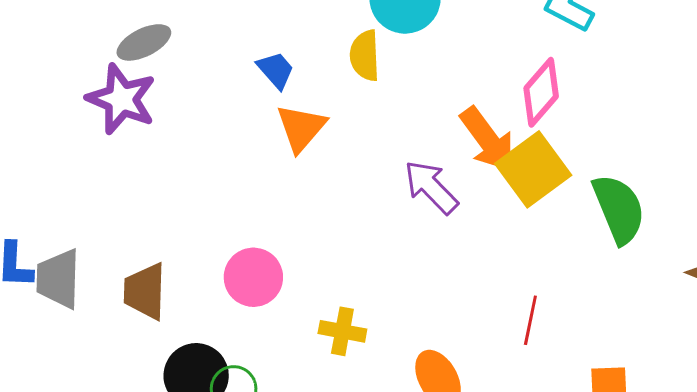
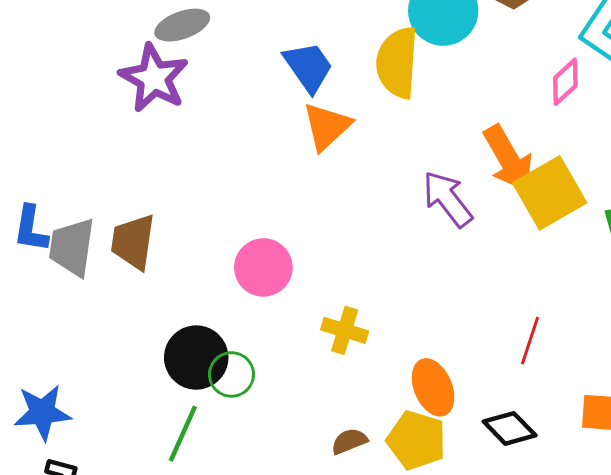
yellow semicircle: (365, 56) -> (397, 63), size x1.4
blue trapezoid: (276, 70) -> (308, 67), size x1.4
pink diamond: (541, 92) -> (565, 82), moved, size x0.7
brown trapezoid: (145, 291) -> (133, 242), moved

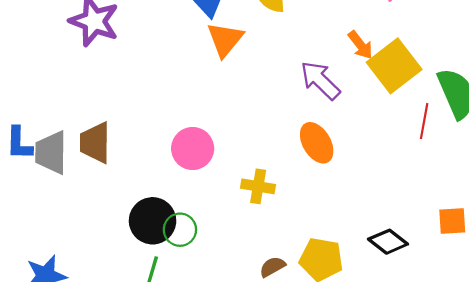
orange arrow: (508, 159) -> (360, 45), size x0.6
red line: (530, 341) -> (424, 121), moved
orange ellipse: (433, 387) -> (317, 143), moved

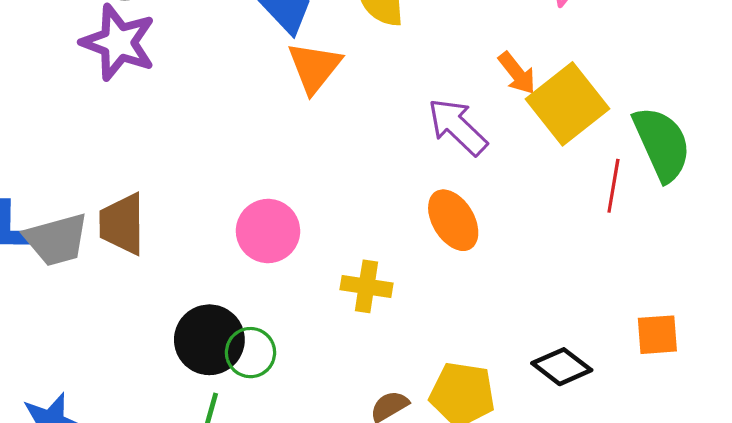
gray trapezoid: (51, 153) -> (56, 240), turned -105

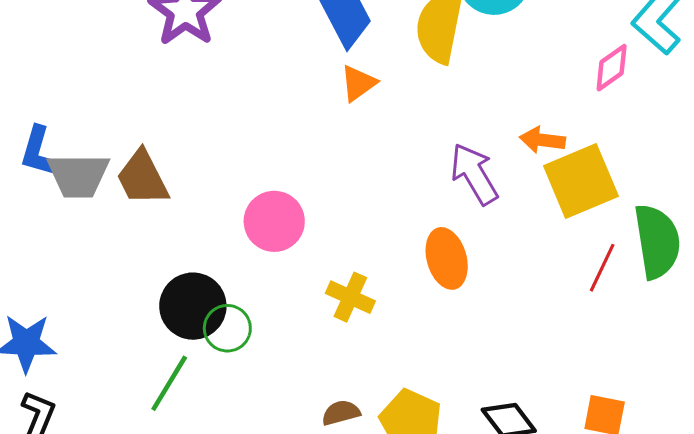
orange triangle: (314, 67) -> (358, 83), size x0.7
orange arrow: (517, 73) -> (542, 140), turned 120
brown trapezoid: (122, 224) -> (142, 178), turned -42

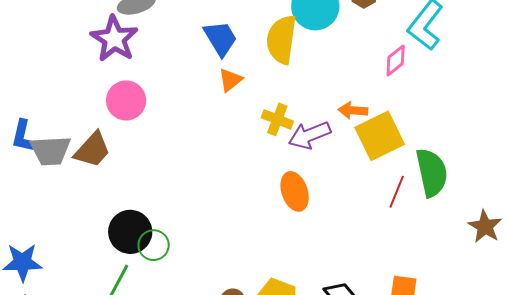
purple arrow: (474, 174) -> (310, 135), turned -78
brown trapezoid: (142, 178) -> (92, 150), turned -108
pink circle: (274, 221) -> (126, 100), moved
yellow cross: (350, 297) -> (277, 119), moved

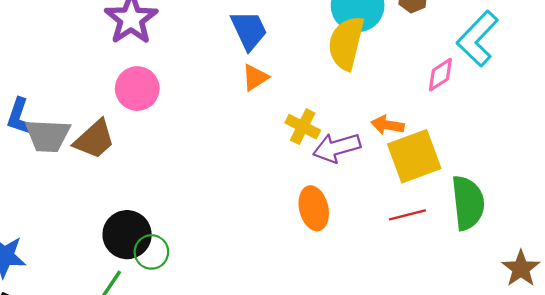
yellow semicircle: (281, 40) -> (346, 43), moved
red line: (397, 192) -> (407, 215), moved, turned 48

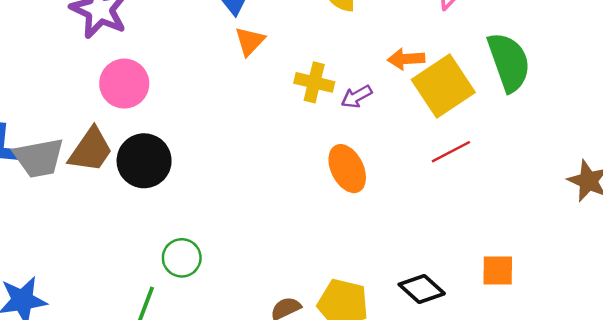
purple arrow: (337, 148) -> (357, 97), size x0.6
green semicircle: (468, 203) -> (509, 62), moved
black circle: (127, 235) -> (144, 161), moved

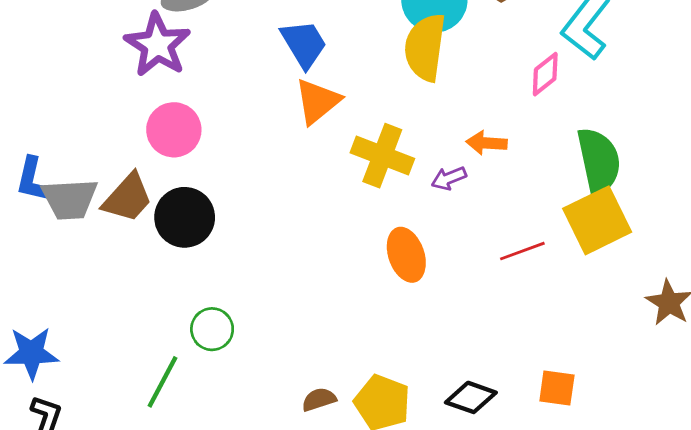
orange triangle: (250, 41) -> (317, 101), size x1.4
yellow cross: (314, 82) -> (382, 156), size x1.4
yellow square: (443, 86) -> (597, 220), moved
purple arrow: (357, 97) -> (449, 178), moved
black diamond: (422, 289) -> (471, 397), turned -30

